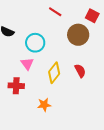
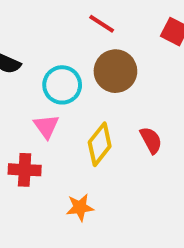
brown circle: (78, 35) -> (115, 71), moved

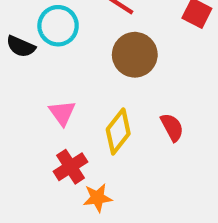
cyan circle: (62, 85) -> (58, 26), moved
red cross: (25, 170) -> (70, 167), moved, turned -36

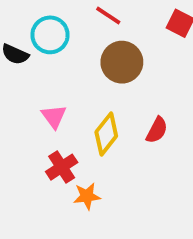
red semicircle: (172, 127) -> (157, 130), turned 56

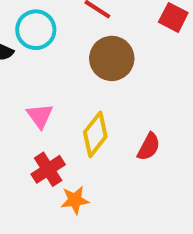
red semicircle: (157, 130) -> (149, 147), moved

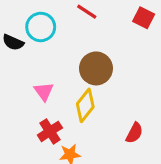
brown circle: (112, 58) -> (96, 68), moved
red semicircle: (149, 147) -> (134, 133), moved

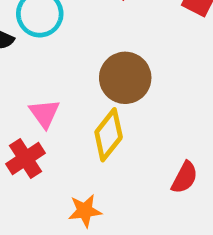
red cross: (50, 131) -> (25, 159), moved

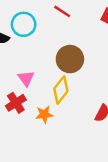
orange star: (85, 211) -> (44, 114), moved

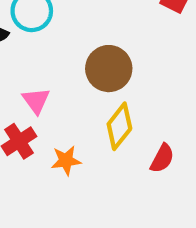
yellow diamond: (61, 90) -> (119, 126), moved

